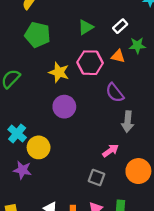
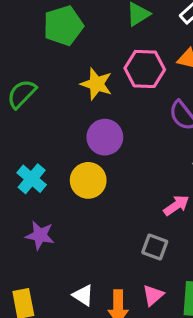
green pentagon: (37, 35) -> (63, 26), turned -30
yellow circle: (39, 147) -> (88, 180), moved

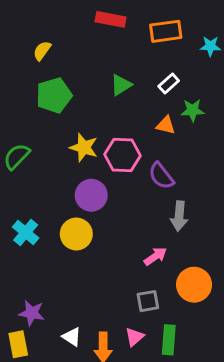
pink hexagon: (145, 69) -> (123, 155), moved
purple star: (40, 235) -> (32, 313), moved
gray square: (155, 247) -> (148, 301), moved, turned -30

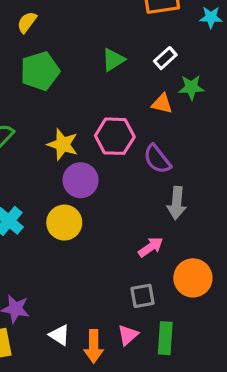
yellow star: (84, 148) -> (63, 144), moved

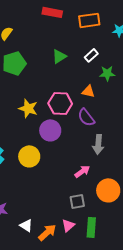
orange triangle: (162, 104) -> (88, 91), moved
purple circle: (81, 180) -> (50, 130), moved
orange arrow: (94, 346) -> (47, 232), turned -132

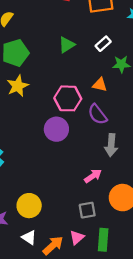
yellow star: (28, 108) -> (18, 86), moved, turned 30
yellow circle: (29, 156) -> (29, 206), moved

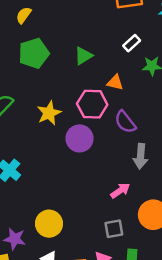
green triangle: (67, 45) -> (83, 56), moved
orange triangle: (100, 85) -> (115, 83), moved
yellow star: (18, 86) -> (49, 113), moved

